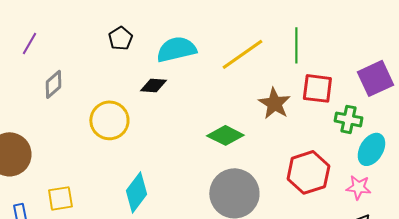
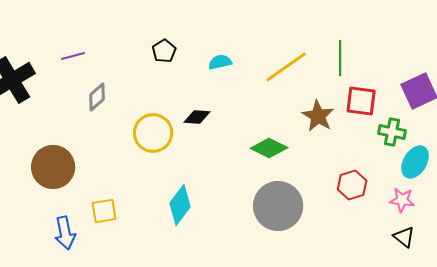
purple line: (29, 43) -> (73, 56), turned 45
cyan semicircle: (176, 49) -> (220, 62), size x0.6
black diamond: (153, 85) -> (197, 117), moved
red hexagon: (308, 172) -> (352, 185), size x0.7

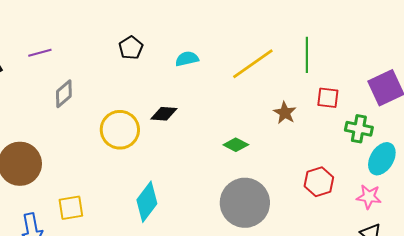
red square: (361, 101) -> (328, 98), size x0.7
brown star: (318, 116) -> (285, 113), size x0.7
green diamond: (269, 148) -> (236, 145), size x0.7

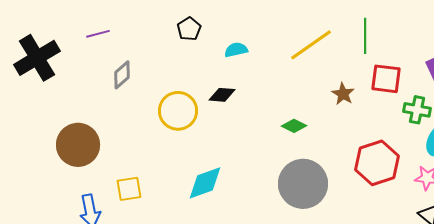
cyan semicircle: (187, 59) -> (236, 50), moved
red square: (328, 98) -> (386, 79), size x1.4
red hexagon: (319, 182) -> (377, 163), size x1.5
cyan diamond: (147, 202) -> (205, 183), turned 33

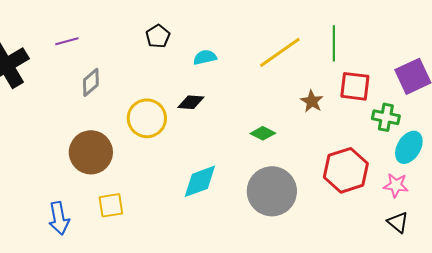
brown circle: (78, 145) -> (91, 152), moved
cyan diamond: (205, 183) -> (200, 181), moved
yellow square: (129, 189) -> (111, 205), moved

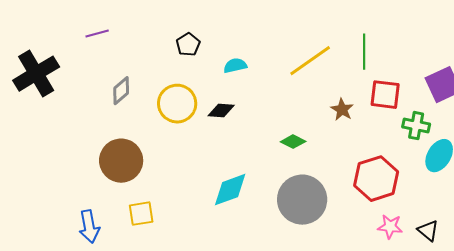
purple line: (67, 41) -> (97, 34), moved
yellow circle: (147, 118) -> (177, 104), moved
pink star: (396, 185) -> (390, 227), moved

